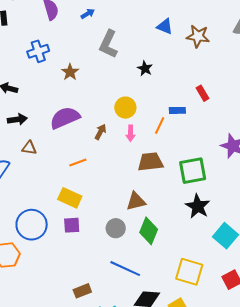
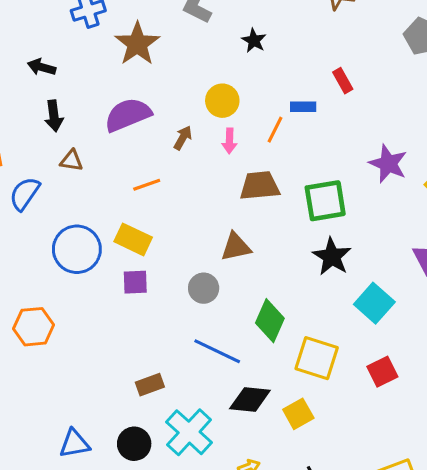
brown star: (70, 72) -> (137, 44), size x1.6
black arrow: (17, 119) -> (54, 116), turned 90
blue circle: (32, 225) -> (77, 249), moved
green diamond: (149, 231) -> (270, 321), moved

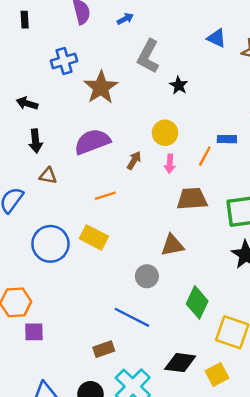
black star: (254, 40) -> (179, 85), moved
purple square: (135, 282) -> (34, 332), moved
blue line: (217, 351) -> (132, 317), moved

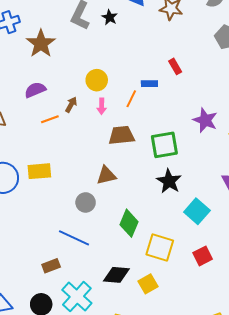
black star: (179, 85) -> (110, 17), moved
purple semicircle: (92, 142) -> (35, 90), size x0.7
orange line: (105, 196) -> (50, 119), moved
yellow rectangle: (94, 237) -> (39, 171), turned -30

